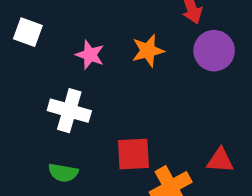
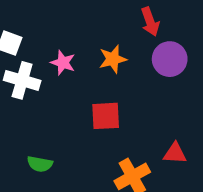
white cross: (69, 111) -> (22, 80), moved
red square: (133, 154) -> (106, 116), moved

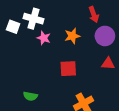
white cross: (22, 80) -> (34, 19), moved
red triangle: (175, 153) -> (108, 64), moved

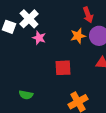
white cross: (34, 19) -> (29, 19), turned 30
orange star: (72, 36) -> (78, 36), moved

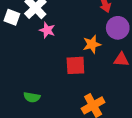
orange star: (78, 36) -> (92, 44), moved

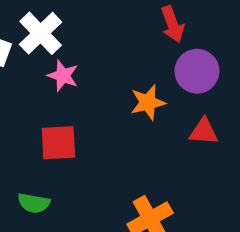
red square: (75, 65) -> (58, 143), moved

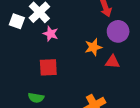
red triangle: (204, 132) -> (112, 62), moved

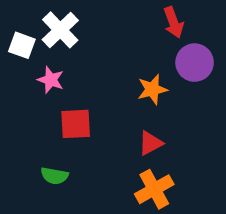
pink star: (51, 34) -> (51, 80), moved
red triangle: (112, 62) -> (150, 143), moved, turned -32

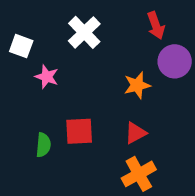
white cross: (60, 30) -> (84, 32), moved
red square: (76, 124) -> (79, 131), moved
green semicircle: (55, 176) -> (43, 145), moved, turned -95

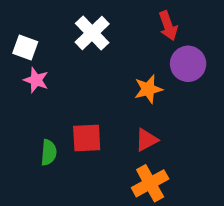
pink star: (47, 77) -> (36, 80), moved

